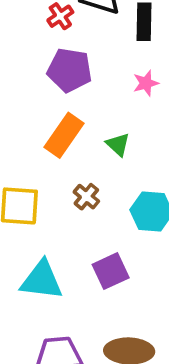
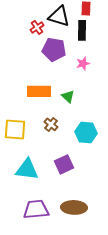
purple pentagon: (70, 70) -> (54, 49), moved
orange rectangle: (64, 135) -> (39, 91), turned 55

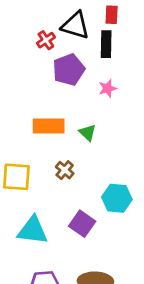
purple pentagon: (54, 49) -> (69, 70), turned -30
cyan hexagon: (86, 132) -> (117, 198), moved
purple square: (64, 164) -> (82, 224), turned -30

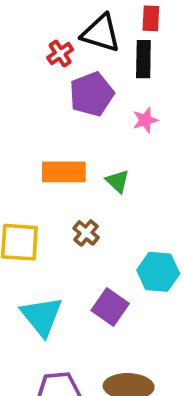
cyan triangle: (33, 230) -> (42, 316), turned 44

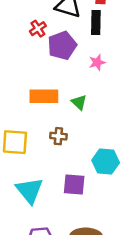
red cross: (60, 54) -> (38, 29), moved
brown cross: (86, 233) -> (58, 136), turned -35
purple square: (110, 307) -> (74, 184), turned -30

